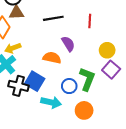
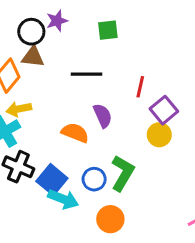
purple square: (111, 70) -> (164, 110), moved
blue square: (35, 81) -> (52, 180), moved

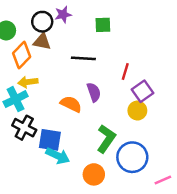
blue circle: (94, 179) -> (132, 157), moved, size x1.6
blue square: (52, 180) -> (50, 140), turned -35

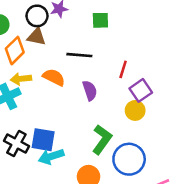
orange semicircle: (71, 104) -> (54, 77), moved
black cross: (24, 128) -> (16, 143), moved
cyan arrow: (58, 156) -> (51, 157), turned 135

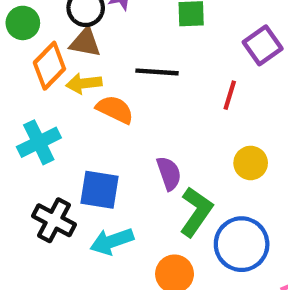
yellow arrow: (21, 79) -> (84, 83), moved
purple square: (141, 90) -> (263, 45), moved
purple semicircle: (90, 91) -> (169, 173), moved
blue square: (43, 140) -> (99, 190), moved

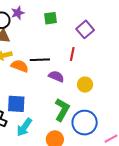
black line: (157, 72) -> (40, 60), moved
purple semicircle: (169, 173) -> (56, 76), moved, turned -42
cyan arrow: (112, 241) -> (24, 127), turned -30

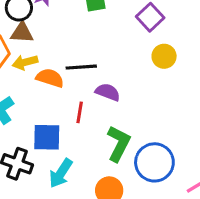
red line: (72, 54) -> (80, 112), moved
yellow circle: (85, 85) -> (164, 56), moved

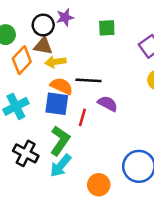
yellow arrow: (25, 62) -> (56, 62), moved
blue square: (47, 137) -> (57, 104), moved
green L-shape: (119, 144) -> (60, 141), moved

